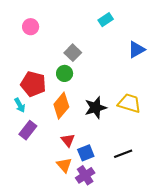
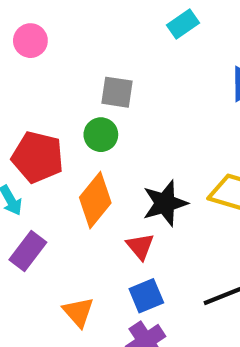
gray square: (73, 53) -> (117, 92), turned -35
red triangle: (68, 140) -> (140, 246), moved
orange triangle: (64, 165) -> (78, 312), moved

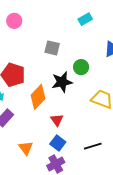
green circle: (101, 135) -> (81, 67), moved
black star: (165, 203) -> (62, 82), moved
blue square: (146, 296) -> (58, 143), turned -35

